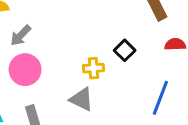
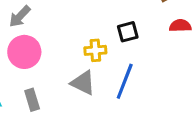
black square: (125, 50) -> (128, 32), turned 30
blue line: (160, 98) -> (125, 81), moved

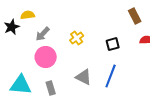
yellow cross: (95, 50) -> (77, 38), moved, turned -32

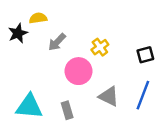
pink circle: (46, 57) -> (78, 71), moved

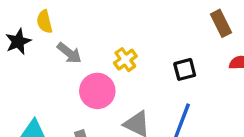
yellow semicircle: (38, 18) -> (45, 22), turned -96
gray arrow: (57, 42) -> (69, 53), turned -96

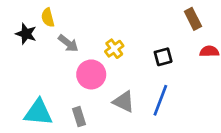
black star: (18, 41) -> (26, 34), turned -30

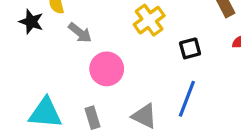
yellow cross: (114, 49) -> (149, 20), moved, size x1.4
gray triangle: (124, 102) -> (144, 116), moved

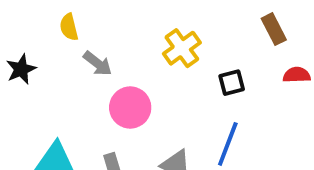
black star: (31, 22) -> (21, 69), moved, turned 30

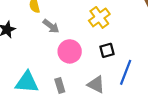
black square: (232, 83) -> (107, 50), moved

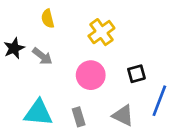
yellow cross: (99, 17) -> (101, 32), moved
gray arrow: (51, 26) -> (42, 56), moved

